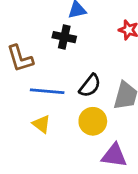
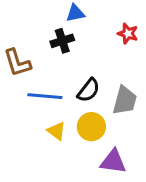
black cross: (64, 37) -> (62, 41), turned -30
yellow triangle: (41, 124) -> (56, 131), moved

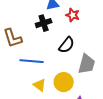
red star: (128, 34) -> (73, 15), moved
black semicircle: (88, 90) -> (67, 45), moved

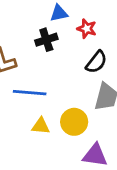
black semicircle: (67, 45) -> (96, 62), moved
yellow triangle: (40, 85) -> (41, 126), turned -32

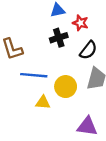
black cross: (46, 40) -> (59, 38), moved
yellow circle: (74, 122) -> (66, 87), moved

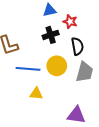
black semicircle: (88, 50) -> (77, 46), turned -48
yellow circle: (66, 87) -> (57, 66), moved

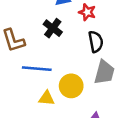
black cross: (51, 35) -> (53, 28), moved, turned -35
yellow circle: (57, 66) -> (71, 86), moved

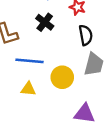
yellow triangle: (47, 98) -> (28, 89), moved

